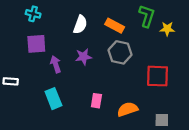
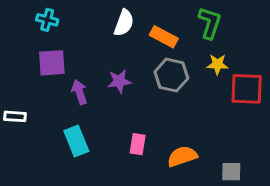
white semicircle: (80, 25) -> (124, 23), moved
yellow star: (167, 29) -> (217, 64), moved
red square: (158, 76) -> (247, 89), moved

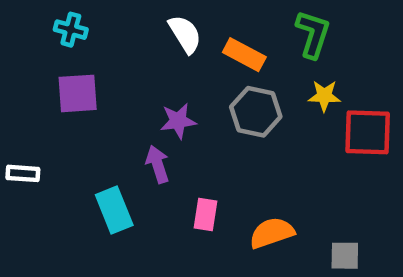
white semicircle: (124, 23) -> (185, 34), turned -52
purple arrow: (79, 92) -> (158, 164), moved

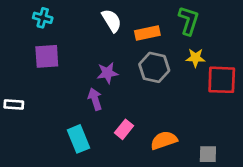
orange rectangle: (244, 55) -> (147, 33), turned -40
cyan rectangle: (114, 210) -> (78, 139), moved
pink rectangle: (206, 215) -> (124, 129), turned 30

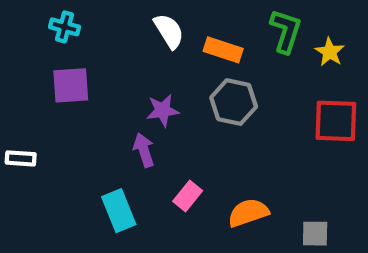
orange rectangle: (147, 33) -> (223, 50), turned 30
yellow star: (196, 58) -> (330, 52), moved, turned 30

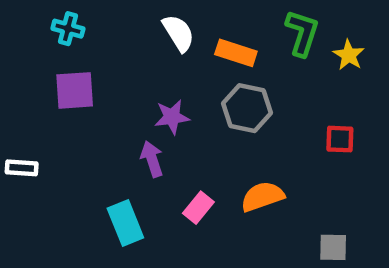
red square: (336, 121) -> (340, 139), moved, size x0.6
orange semicircle: (248, 213) -> (262, 197), moved

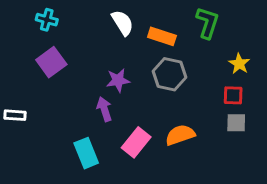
yellow star: (349, 55) -> (239, 64), moved
purple square: (75, 90) -> (51, 62), turned -32
pink rectangle: (198, 208) -> (136, 142), size x1.4
gray square: (333, 247) -> (236, 123), moved

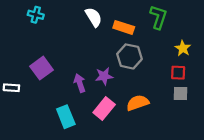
purple square: (51, 62) -> (42, 68), moved
purple star: (118, 80) -> (104, 76), moved

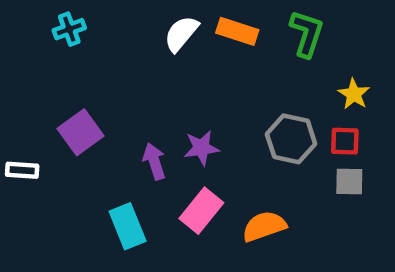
cyan cross: (36, 15) -> (69, 29), turned -35
white semicircle: (94, 17) -> (181, 34), turned -108
orange rectangle: (124, 27) -> (237, 31), moved
gray hexagon: (130, 56) -> (291, 139), moved
orange semicircle: (138, 103) -> (264, 226), moved

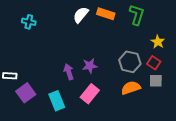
cyan cross: (69, 29) -> (29, 22), moved, turned 32
purple square: (80, 132) -> (26, 93), moved
red square: (345, 141) -> (154, 63), turned 32
orange semicircle: (264, 226) -> (131, 88), moved

